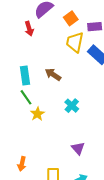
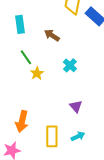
cyan rectangle: (25, 75) -> (20, 24), moved
orange arrow: (22, 164) -> (22, 121), size x1.5

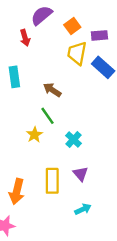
green line: (26, 57) -> (47, 116), moved
cyan cross: (70, 65) -> (73, 139), moved
yellow rectangle: (52, 136) -> (52, 181), moved

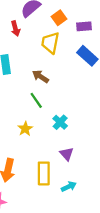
yellow trapezoid: (77, 53) -> (50, 43), moved
yellow star: (34, 135) -> (25, 129), moved
yellow rectangle: (52, 181) -> (44, 173), moved

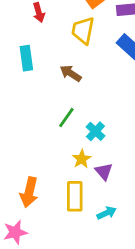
green line: (36, 100) -> (66, 118), moved, turned 70
yellow star: (25, 129) -> (82, 159), moved

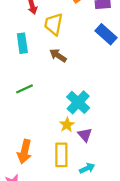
yellow trapezoid: (83, 30) -> (54, 24), moved
green line: (66, 118) -> (25, 89), moved, turned 30
cyan cross: (95, 131) -> (78, 102), size x1.5

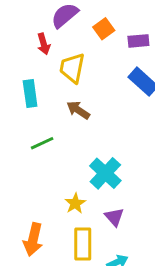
green line: (25, 89) -> (42, 143), moved
yellow star: (67, 125) -> (75, 203), moved

